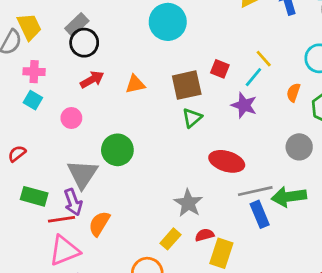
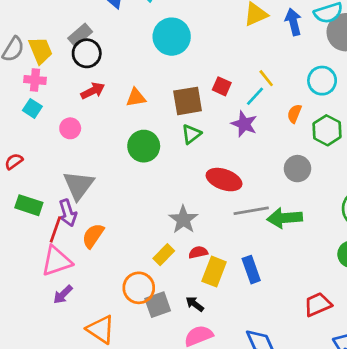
yellow trapezoid: (29, 27) -> (40, 50), moved
green circle: (117, 150) -> (144, 146), moved
blue rectangle: (260, 214) -> (251, 270), moved
red line: (62, 219) -> (55, 230), turned -65

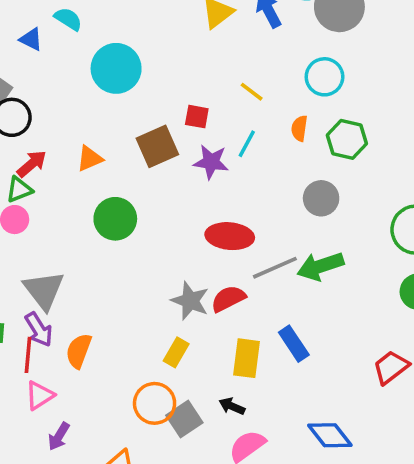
cyan line: (255, 96) -> (247, 144), moved
purple star: (244, 124) -> (211, 162), moved
green triangle: (191, 134) -> (19, 190), moved, turned 30
red semicircle: (198, 252) -> (228, 299), moved, size x1.4
pink triangle: (56, 261) -> (40, 395), size x0.7

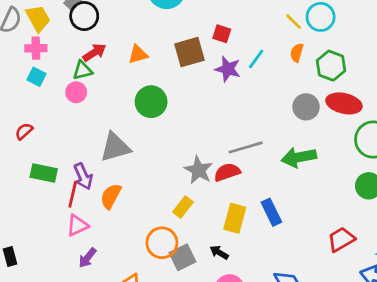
yellow line: (252, 92) -> (294, 22), moved
red ellipse: (230, 236) -> (344, 103), moved
gray line: (275, 268) -> (246, 147), moved
gray triangle: (44, 290) -> (115, 147), moved, turned 44

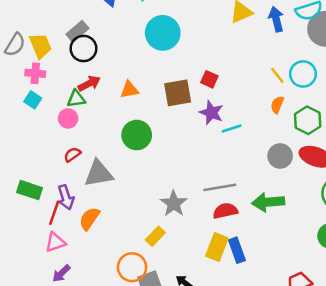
cyan line: (256, 59) -> (232, 129), moved, turned 30
red semicircle: (24, 131) -> (72, 155), moved
red semicircle: (227, 172) -> (225, 211), moved
yellow rectangle: (235, 218) -> (217, 247), moved

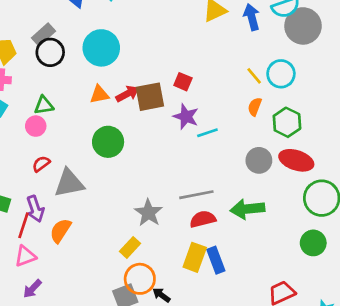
cyan circle: (163, 33) -> (101, 48), moved
red arrow: (89, 83) -> (127, 94), moved
orange circle: (132, 267) -> (140, 279), moved

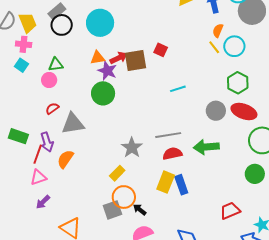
orange semicircle: (255, 107) -> (218, 31), moved
purple star: (186, 117) -> (107, 71), moved

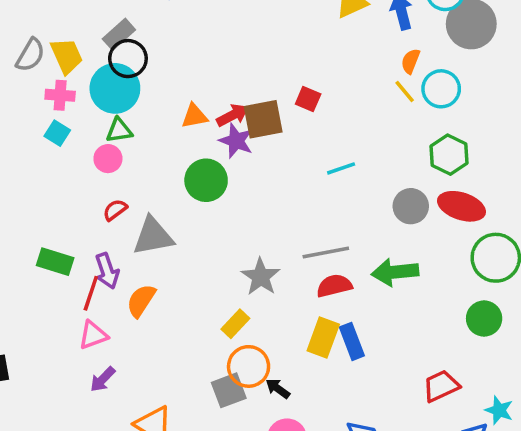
cyan circle: (100, 23) -> (115, 88), moved
purple star: (107, 71) -> (236, 141), moved

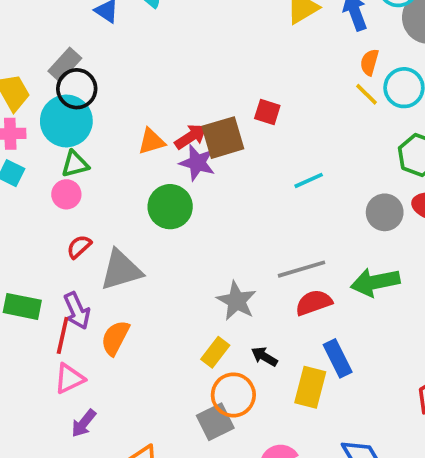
yellow rectangle: (323, 337) -> (310, 387), moved
black arrow: (278, 389) -> (264, 357), moved

